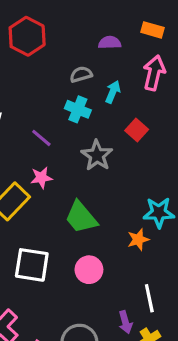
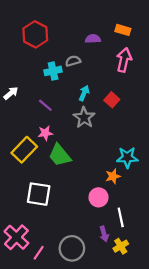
cyan arrow: (113, 92) -> (84, 93), moved
cyan cross: (78, 109) -> (53, 71), moved, turned -35
green trapezoid: (81, 217) -> (60, 155), moved
pink circle: (89, 270) -> (98, 197), moved

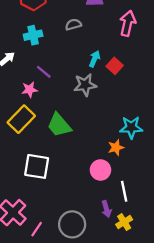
cyan cross: (53, 71) -> (33, 35), moved
cyan arrow: (84, 93) -> (95, 59), moved
gray star: (84, 118) -> (85, 85), turned 30
pink star: (45, 133) -> (30, 90), moved

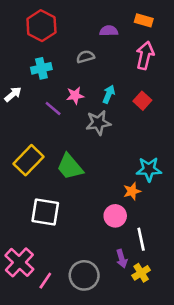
red square: (115, 66) -> (142, 101), moved
pink star: (30, 90) -> (75, 96), moved

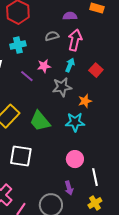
pink arrow: (145, 55) -> (75, 40), moved
cyan star: (149, 169) -> (75, 122), moved
orange star: (132, 191) -> (85, 101), moved
purple arrow: (122, 259) -> (69, 188), moved

